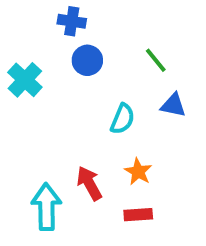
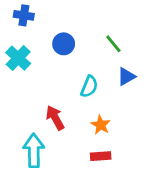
blue cross: (72, 21) -> (24, 15), moved
blue triangle: (173, 105) -> (126, 77), turned -42
red arrow: (89, 183) -> (55, 118), moved

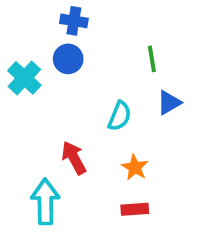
blue cross: (24, 15) -> (74, 21), moved
blue circle: (64, 44) -> (68, 59), moved
green line: (113, 44) -> (152, 59), turned 30

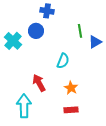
blue cross: (74, 21) -> (47, 11), moved
blue triangle: (169, 103) -> (95, 42), moved

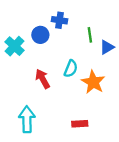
blue cross: (47, 11) -> (60, 20), moved
red arrow: (39, 83) -> (43, 79), moved
orange star: (71, 88) -> (93, 82), moved, size x1.5

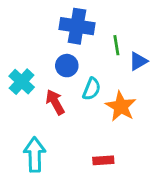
blue cross: (60, 20) -> (77, 26), size x1.6
blue circle: (40, 35) -> (67, 66), moved
cyan cross: (14, 46) -> (22, 82), moved

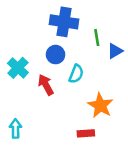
orange star: (121, 106) -> (100, 105), moved
cyan arrow: (35, 155) -> (16, 128), moved, size x0.7

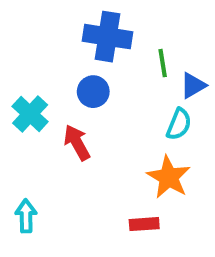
cyan semicircle: (76, 74) -> (179, 124), moved

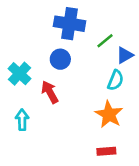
green line: (163, 63) -> (105, 41), turned 60
cyan arrow: (26, 216) -> (22, 120), moved
red rectangle: (144, 224) -> (106, 151), moved

